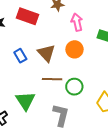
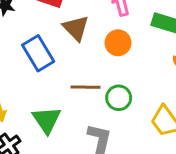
brown triangle: (46, 53) -> (76, 28), moved
blue rectangle: (20, 56) -> (38, 53), size x1.6

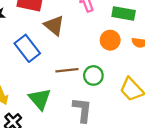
orange circle: (118, 43) -> (110, 40), moved

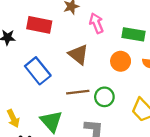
brown triangle: (54, 25) -> (78, 54), moved

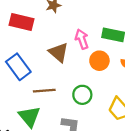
pink arrow: (96, 23) -> (82, 39), moved
brown line: (78, 92) -> (44, 91), moved

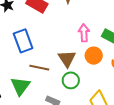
brown triangle: (59, 52) -> (67, 59), moved

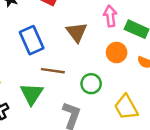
pink arrow: (84, 33) -> (110, 16), moved
brown triangle: (67, 59) -> (77, 32), moved

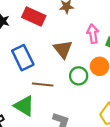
green circle: (91, 84) -> (79, 76), moved
green triangle: (32, 94) -> (24, 106), turned -30

